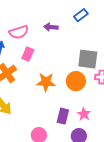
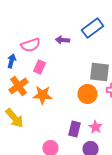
blue rectangle: (81, 15) -> (92, 28), size x1.5
orange star: (46, 82) -> (42, 95), moved

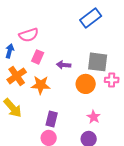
purple arrow: (62, 40) -> (64, 65), moved
purple rectangle: (74, 129) -> (52, 119), moved

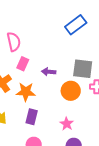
pink semicircle: (29, 35) -> (14, 42), turned -84
pink star: (94, 117) -> (67, 124), moved
purple rectangle: (52, 119) -> (32, 117), moved

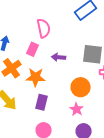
pink semicircle: (14, 42) -> (44, 28), moved
orange circle: (71, 91) -> (81, 87), moved

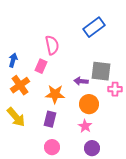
purple arrow: (59, 57) -> (81, 81), moved
orange star: (36, 77) -> (55, 94), moved

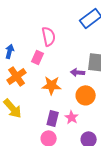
purple rectangle: (50, 119) -> (53, 118), moved
pink star: (85, 126) -> (72, 117), moved

